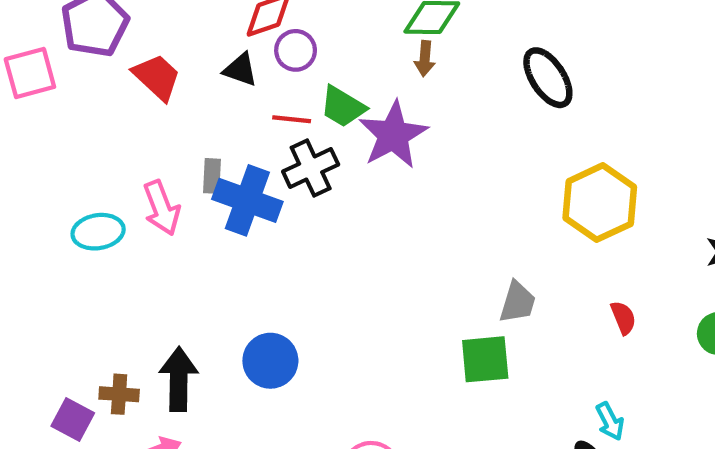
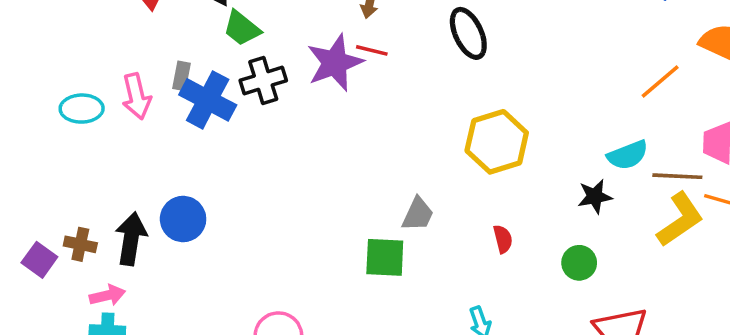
green trapezoid: (343, 107) -> (242, 28), moved
red line: (292, 119) -> (372, 50), moved
blue circle: (270, 361) -> (183, 219), moved

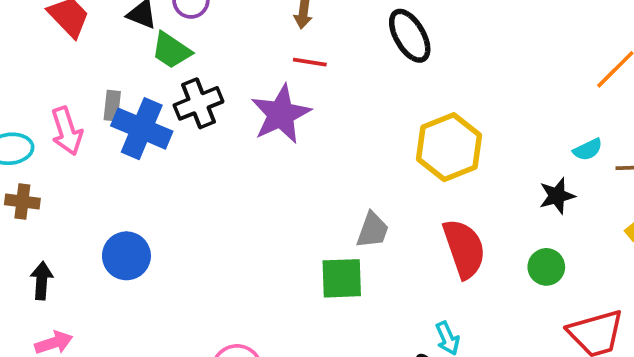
purple star: (335, 63) -> (281, 114), moved
cyan semicircle: (628, 155) -> (588, 149), size x0.7
black arrow: (131, 239) -> (42, 281), moved, size x0.7
red semicircle: (503, 239) -> (464, 249), size x2.0
brown cross: (80, 244) -> (22, 202), moved

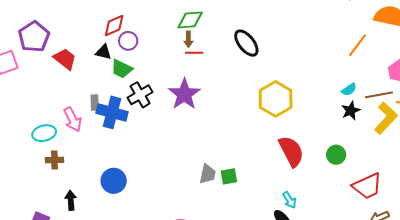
red line: (310, 62) -> (194, 53), moved
black star: (557, 196) -> (351, 111), moved
gray trapezoid: (373, 230) -> (207, 174), moved
green square: (342, 278) -> (229, 176), size x0.7

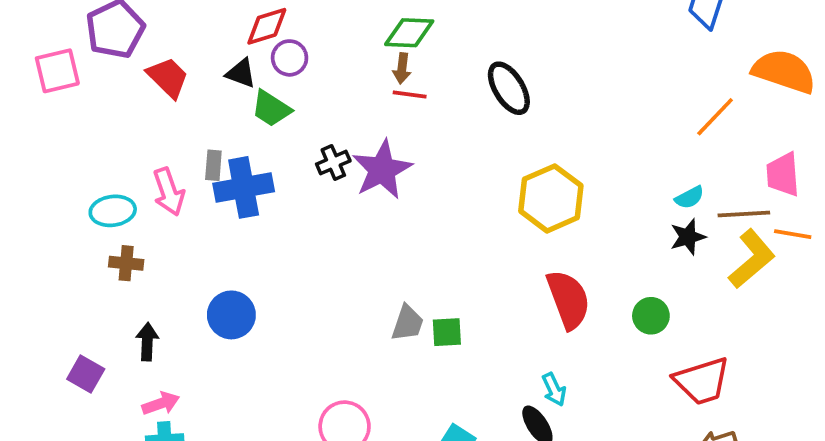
black cross: (140, 95) -> (333, 163), moved, size x0.7
blue cross: (112, 112) -> (244, 187), turned -32

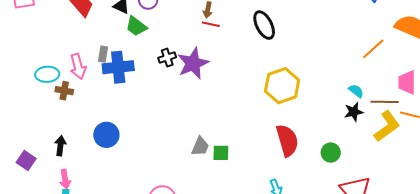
cyan semicircle: (689, 197) -> (356, 91), turned -119
brown cross: (126, 263) -> (64, 91), moved
pink arrow: (161, 403) -> (65, 179), turned 96

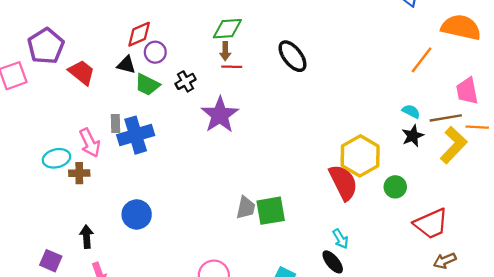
black cross: (167, 58) -> (186, 81), moved
yellow hexagon: (282, 86) -> (360, 156), moved
green square: (221, 153) -> (271, 211), size x1.5

